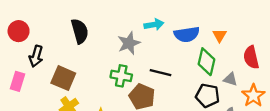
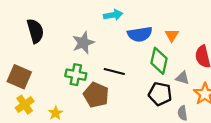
cyan arrow: (154, 25) -> (113, 15), moved

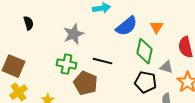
black semicircle: (35, 31) -> (29, 23), size x0.6
blue semicircle: (140, 34) -> (127, 26), turned -30

